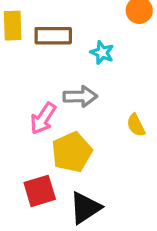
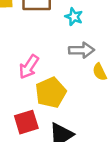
gray arrow: (80, 96) -> (82, 50), moved

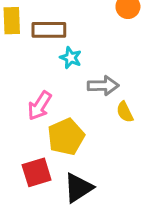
cyan star: (74, 17) -> (71, 58), moved

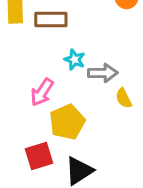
cyan star: (71, 58) -> (75, 60), moved

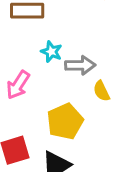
yellow pentagon: (67, 122) -> (65, 121), moved

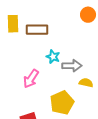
yellow semicircle: (101, 91) -> (86, 83), turned 128

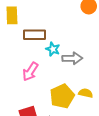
brown rectangle: (37, 30) -> (34, 35), moved
yellow semicircle: (86, 83) -> (86, 93), moved

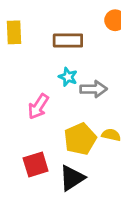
brown rectangle: (34, 35) -> (68, 40), moved

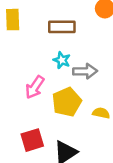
yellow pentagon: (80, 139) -> (67, 102), moved

